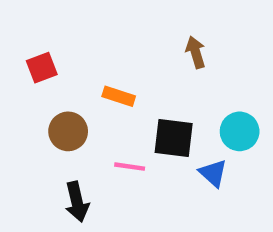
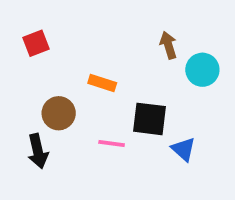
red square: (42, 68) -> (36, 43), moved
cyan circle: (240, 131) -> (202, 70), moved
black arrow: (77, 202) -> (38, 151), moved

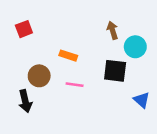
black square: (149, 119) -> (115, 71), moved
pink line: (112, 144) -> (75, 85), moved
blue triangle: (184, 149) -> (142, 100), moved

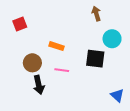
brown arrow: (113, 30) -> (96, 14), moved
blue triangle: (142, 100) -> (117, 95), moved
black arrow: (25, 101) -> (39, 85), moved

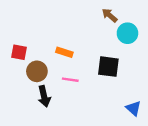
brown arrow: (96, 14) -> (110, 15), turned -32
red square: (20, 24) -> (19, 52), moved, turned 32
cyan circle: (112, 39) -> (127, 33), moved

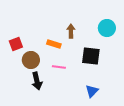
brown arrow: (110, 15) -> (71, 31), moved, turned 48
red square: (19, 52) -> (16, 44), turned -32
blue triangle: (133, 108) -> (92, 91), moved, turned 32

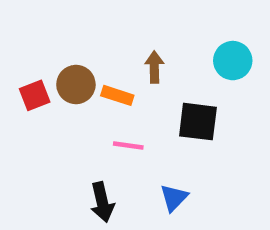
brown circle: (31, 60) -> (76, 85), moved
black arrow: (37, 81) -> (102, 202), moved
blue triangle: (92, 91) -> (174, 198), moved

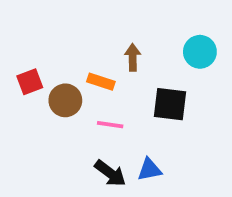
brown circle: (76, 85) -> (65, 100), moved
blue triangle: (174, 198) -> (149, 170), turned 35
black arrow: (102, 202) -> (110, 173), moved, turned -40

